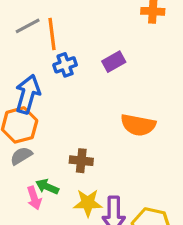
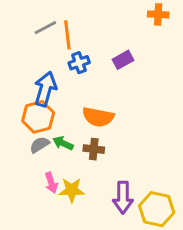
orange semicircle: (138, 125) -> (98, 117), moved
green arrow: (47, 187) -> (63, 143), moved
yellow star: (88, 203) -> (72, 190), moved

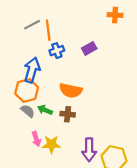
gray semicircle: (40, 145) -> (28, 111), turned 72

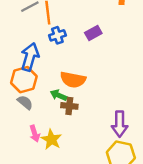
green arrow: (45, 110) -> (59, 95), moved
yellow star: (51, 144) -> (51, 139), turned 30
purple arrow: (89, 150) -> (120, 124), moved

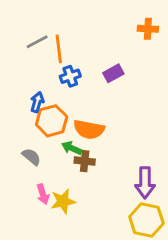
blue arrow: (30, 57) -> (37, 102), size x0.6
orange hexagon: (24, 80) -> (52, 121), moved
yellow star: (51, 139) -> (63, 201), turned 30

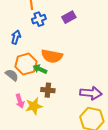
orange hexagon: (52, 121) -> (26, 64), moved
brown cross: (85, 161) -> (48, 90), moved
purple arrow: (145, 183) -> (91, 93), turned -85

